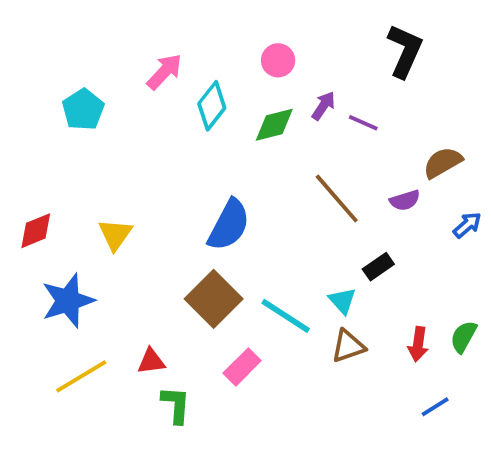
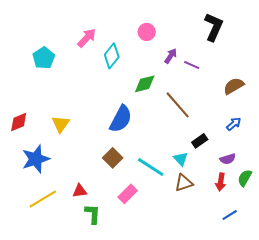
green diamond: (274, 125) -> (145, 84), moved
purple semicircle: (405, 200) -> (228, 159), moved
blue arrow: (467, 225) -> (234, 124), moved
brown square: (214, 299) -> (113, 158), size x0.7

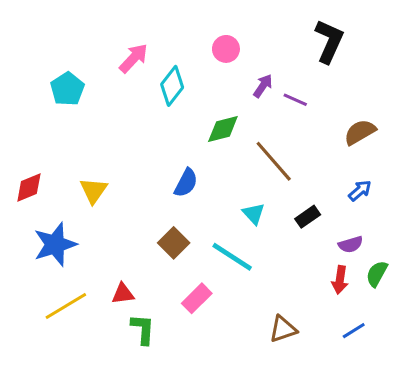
blue semicircle: (121, 119) -> (186, 183), size x0.7
cyan triangle: (181, 159) -> (254, 214), moved
brown triangle: (184, 183) -> (283, 329), moved

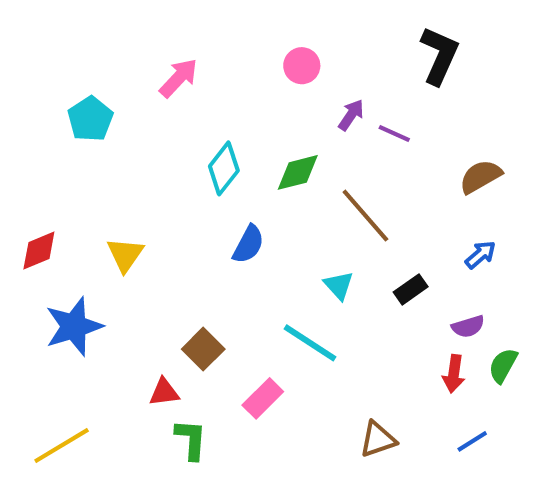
cyan diamond: (172, 86) -> (224, 168), moved
brown square: (174, 243) -> (203, 349), moved
yellow line: (66, 306) -> (62, 446), moved

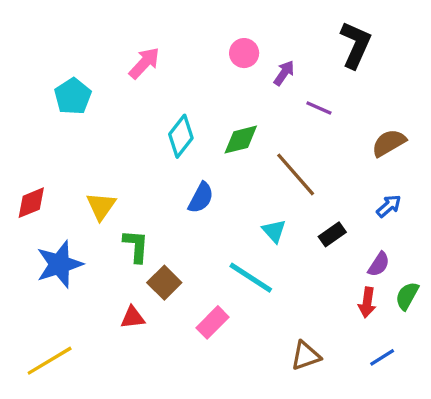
purple arrow: (351, 115) -> (284, 73), moved
purple semicircle: (468, 326) -> (379, 264), turned -40
green L-shape: (191, 439) -> (136, 246), moved

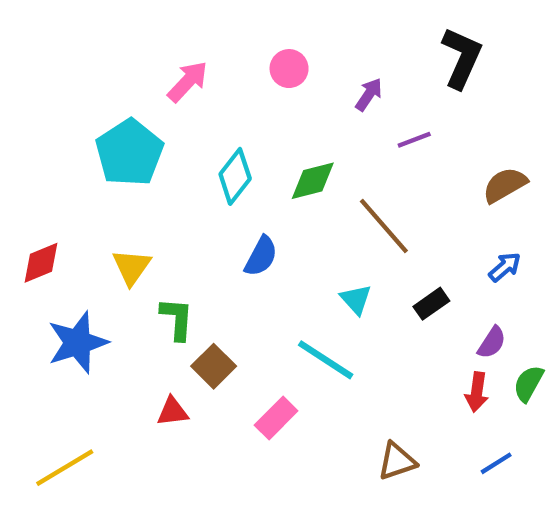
pink circle: (244, 53) -> (289, 69), moved
cyan pentagon: (73, 96) -> (129, 153), moved, size x1.4
purple line: (319, 108) -> (414, 140), turned -45

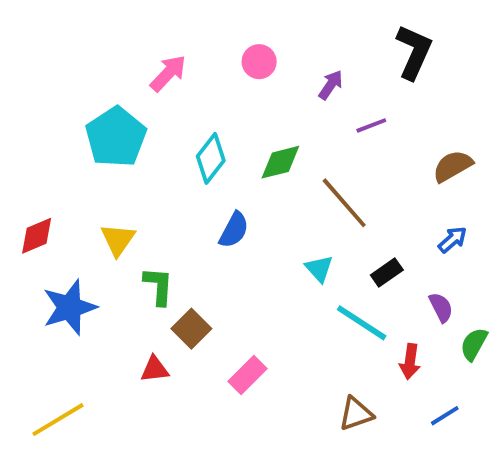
purple semicircle: (492, 343) -> (441, 307), turned -60
cyan line: (326, 360) -> (362, 323), moved
red arrow: (477, 392) -> (410, 362), moved

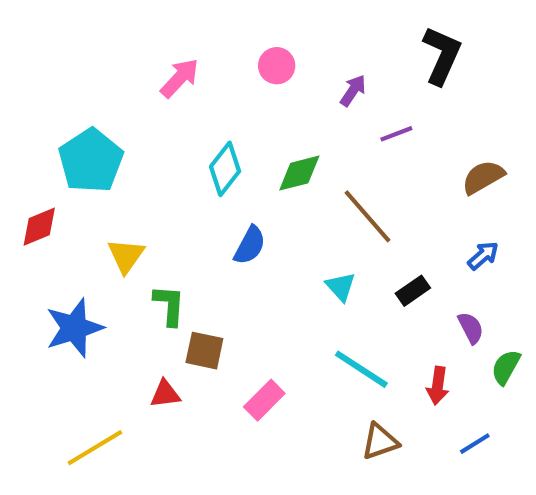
cyan pentagon: (116, 137) -> (91, 161), moved
red diamond: (37, 236) -> (39, 227), moved
cyan line: (362, 323) -> (361, 369), moved
brown square: (191, 329) -> (204, 351), turned -33
yellow line: (58, 420) -> (95, 448), moved

